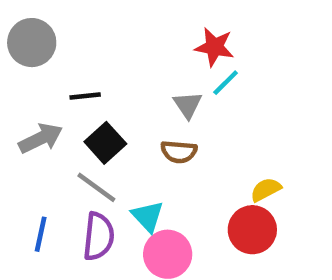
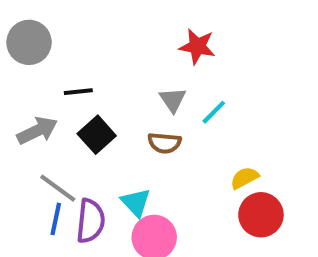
cyan line: (226, 83) -> (214, 112), moved
gray line: (96, 187) -> (58, 188), moved
red circle: (252, 230) -> (261, 215), moved
blue line: (41, 234) -> (56, 219), moved

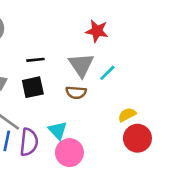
black line: (78, 92) -> (35, 60), moved
gray triangle: (173, 100) -> (81, 65), size x1.5
black square: (97, 135) -> (33, 87), turned 30

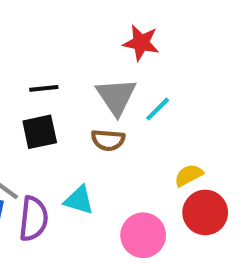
cyan triangle: (58, 130) -> (79, 200), turned -30
pink circle: (69, 153) -> (143, 235), moved

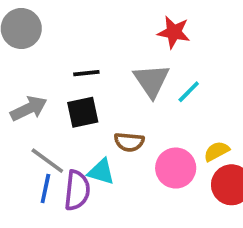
brown semicircle: (108, 140) -> (129, 142), moved
cyan triangle: (79, 200) -> (101, 172), moved
pink circle: (143, 235) -> (176, 168), moved

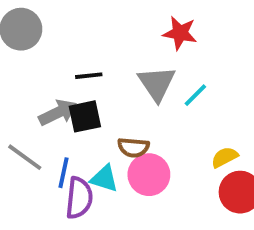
gray arrow: (29, 108) -> (58, 113), moved
gray line: (47, 161) -> (25, 157), moved
pink circle: (176, 168) -> (149, 175), moved
blue line: (45, 188) -> (64, 173), moved

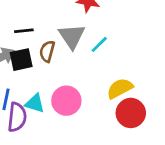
brown semicircle: (133, 147) -> (47, 51), moved, turned 100
yellow semicircle: (225, 157) -> (120, 88), size x1.4

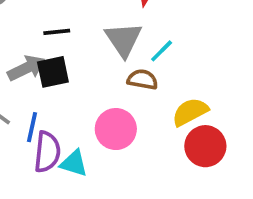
brown semicircle: (47, 51) -> (142, 79), moved, turned 85
cyan triangle: (35, 103) -> (74, 163), moved

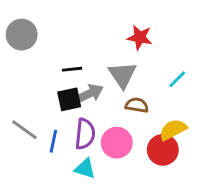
cyan line: (162, 51) -> (177, 79), moved
gray arrow: (26, 68) -> (89, 94), moved
red circle: (205, 146) -> (163, 150), moved
purple semicircle: (47, 152) -> (85, 134), moved

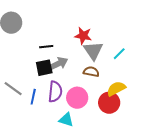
red star: (140, 37) -> (83, 36), moved
gray triangle: (122, 75) -> (93, 51), moved
cyan triangle: (85, 169) -> (66, 120), moved

